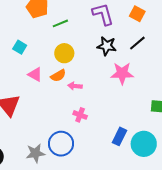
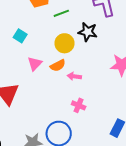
black star: (107, 46) -> (88, 32), moved
pink triangle: (35, 74) -> (35, 64), turned 42

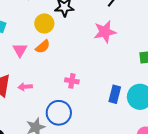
pink arrow: (74, 76) -> (25, 87), moved

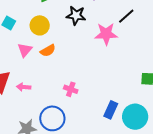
yellow circle: (44, 23) -> (40, 25), moved
pink star: (105, 32) -> (106, 34), moved

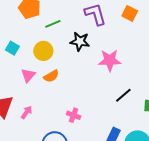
black line: (126, 16) -> (123, 95), moved
pink arrow: (24, 87) -> (27, 112), turned 120

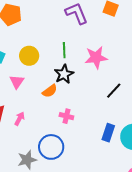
green line: (53, 24) -> (64, 50), moved, turned -63
black star: (80, 41) -> (64, 74), moved, turned -30
orange semicircle: (51, 76) -> (50, 91), moved

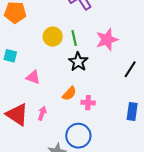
yellow circle: (29, 56) -> (53, 37), moved
pink triangle: (17, 82) -> (33, 77), turned -35
orange semicircle: (50, 91) -> (69, 94), moved

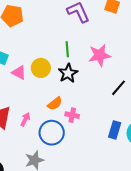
yellow circle: (53, 37) -> (41, 68), moved
pink triangle: (33, 77) -> (19, 73), moved
blue circle: (78, 136) -> (52, 133), moved

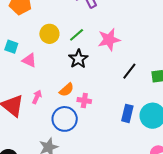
green line: (67, 49) -> (77, 35), turned 56
yellow circle: (41, 68) -> (49, 34), moved
pink arrow: (25, 119) -> (37, 97), moved

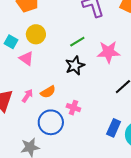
yellow circle: (49, 34) -> (36, 34), moved
orange semicircle: (67, 90) -> (48, 92), moved

